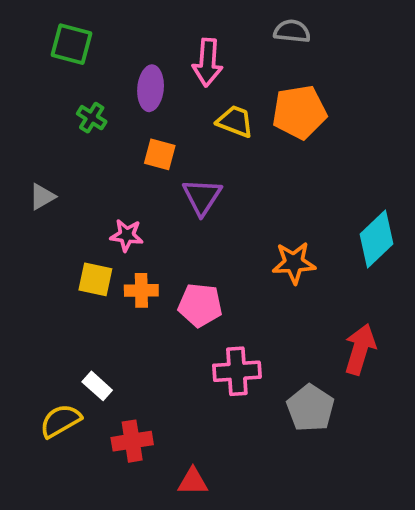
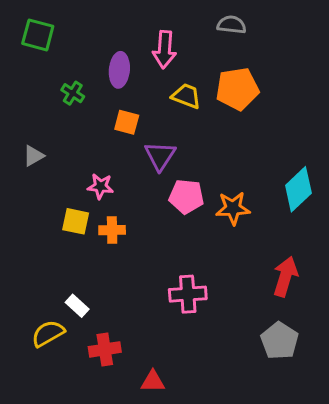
green square: (71, 44) -> (38, 35), moved
pink pentagon: (200, 305) -> (186, 197), moved
gray pentagon: (310, 408) -> (280, 341), moved

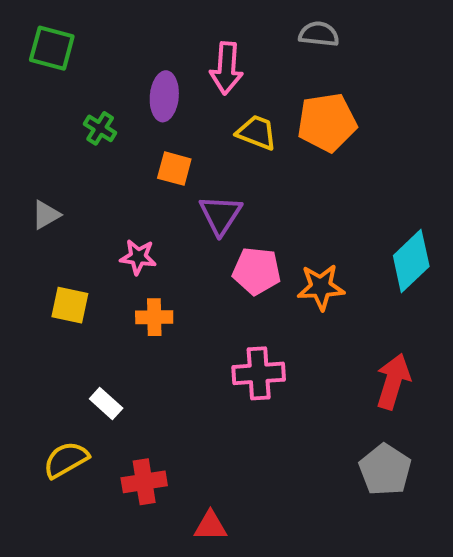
yellow square: (76, 221) -> (70, 305), moved
pink cross: (188, 294) -> (259, 373), moved
white rectangle: (77, 306) -> (106, 403), moved

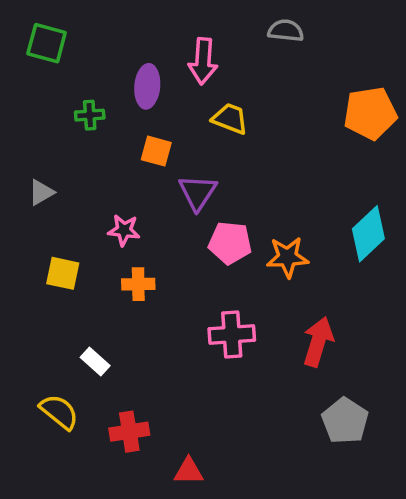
orange pentagon: (327, 122) -> (370, 113), moved
green cross: (100, 128) -> (90, 115), turned -36
red arrow: (393, 381) -> (318, 342), moved
yellow semicircle: (66, 460) -> (59, 412), turned 69

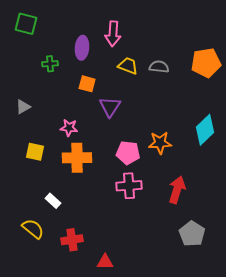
gray semicircle: (286, 31) -> (159, 67), moved
pink pentagon: (230, 243) -> (128, 153), moved
orange cross: (138, 284) -> (77, 158), size x1.6

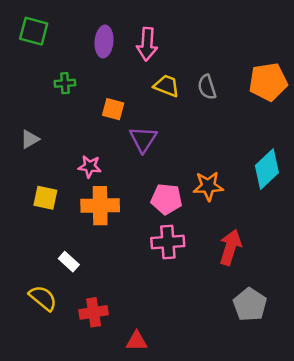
purple ellipse: (82, 48) -> (104, 41), moved
gray semicircle: (159, 67) -> (207, 87), turned -114

